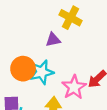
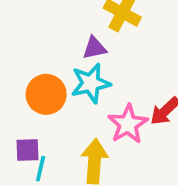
cyan star: (42, 72) -> (91, 83), moved

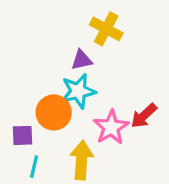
orange circle: (46, 94) -> (54, 112), moved
purple square: (28, 150) -> (23, 135), moved

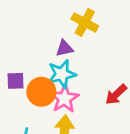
pink star: (111, 127) -> (64, 99), moved
purple square: (23, 135) -> (16, 81), moved

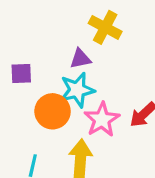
purple square: (16, 81) -> (21, 73), moved
pink star: (64, 99) -> (102, 120), moved

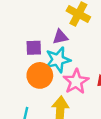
purple square: (21, 73) -> (34, 48), moved

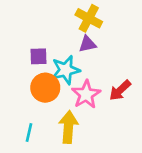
purple triangle: (60, 37) -> (87, 44), moved

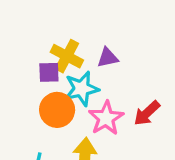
yellow cross: (89, 18) -> (67, 56), moved

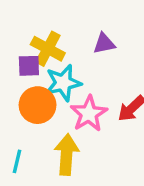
purple triangle: (108, 58) -> (104, 44), moved

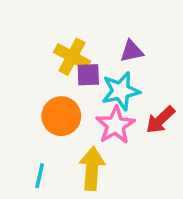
purple square: (29, 66) -> (88, 75), moved
cyan star: (63, 83) -> (121, 91), moved

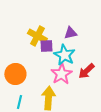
cyan star: (121, 91) -> (64, 55), turned -30
orange circle: (61, 116) -> (15, 74), moved

